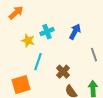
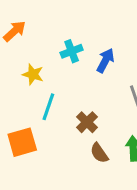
cyan cross: (47, 32) -> (72, 51), moved

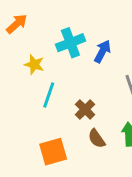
cyan cross: (72, 51) -> (70, 43), size x1.4
orange square: (22, 142) -> (53, 152), moved

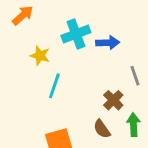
blue arrow: (102, 51) -> (108, 43), turned 60
brown cross: (85, 109) -> (113, 100), moved

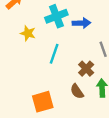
cyan line: (54, 86) -> (54, 54), moved

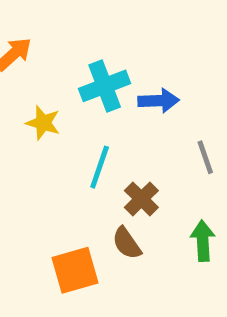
brown cross: (86, 69) -> (141, 199), moved
brown semicircle: (77, 91) -> (127, 243), moved

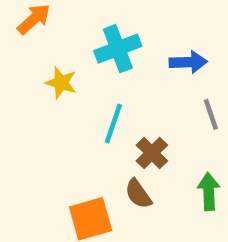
blue arrow: (159, 101) -> (188, 62), moved

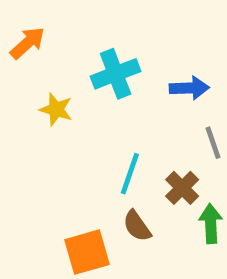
cyan line: (113, 123) -> (130, 174), moved
brown cross: (152, 153) -> (182, 188), moved

